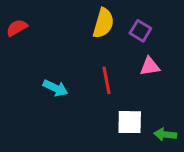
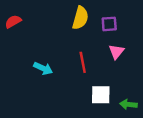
purple square: (140, 31) -> (109, 24), turned -35
pink triangle: (150, 66) -> (116, 52), turned -42

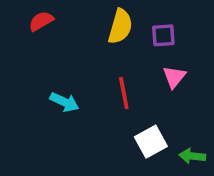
red semicircle: (13, 22) -> (41, 21), moved
white square: (101, 95) -> (151, 142), turned -30

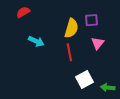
yellow semicircle: (120, 26) -> (71, 28), moved
cyan arrow: (64, 102) -> (36, 41), moved

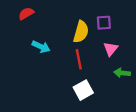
white square: (85, 79) -> (83, 90), moved
green arrow: (108, 88) -> (122, 73), moved

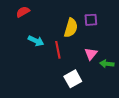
pink triangle: (111, 49) -> (91, 54), moved
red line: (79, 59) -> (58, 50), moved

